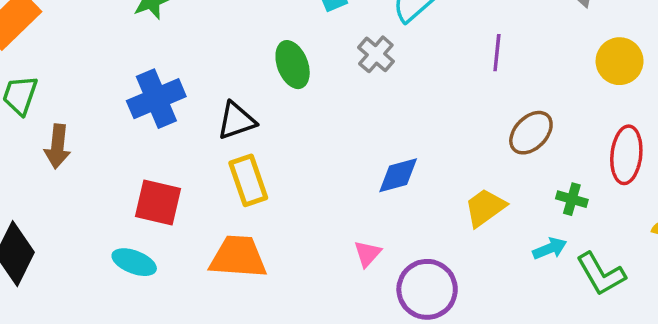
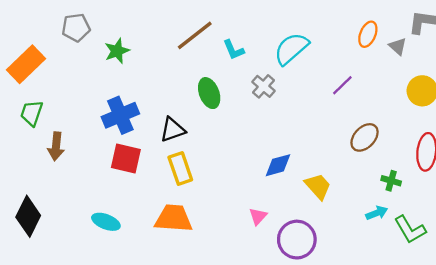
purple line: (497, 53) -> (342, 85), turned 40
red square: (158, 202) -> (126, 159), moved
yellow trapezoid: (485, 208) -> (318, 186), moved, turned 84

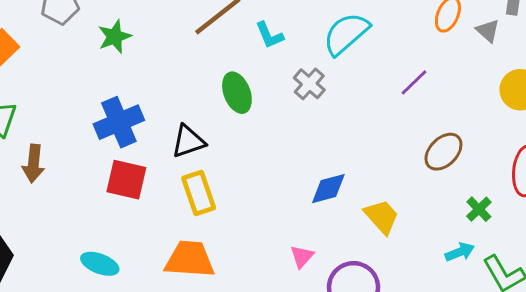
green cross: (391, 181) -> (479, 209), turned 30

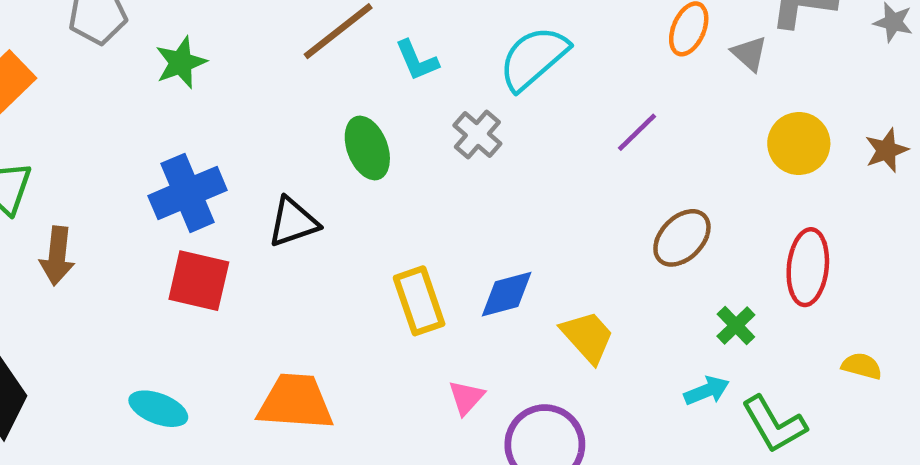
yellow rectangle: (199, 193) -> (419, 301), moved

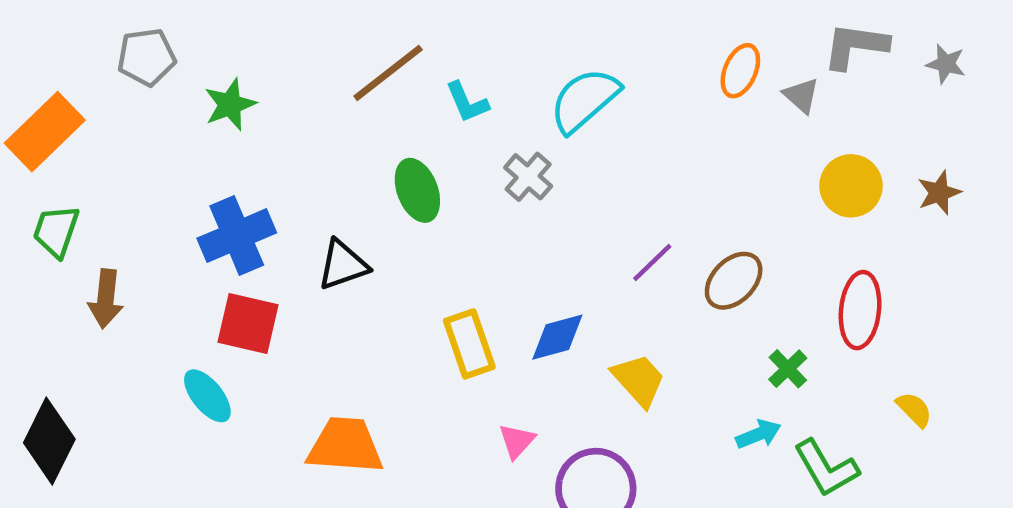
purple line: (637, 132) -> (652, 263), moved
yellow semicircle: (862, 366) -> (914, 409), turned 30
cyan ellipse: (158, 409) -> (207, 396), moved, turned 30

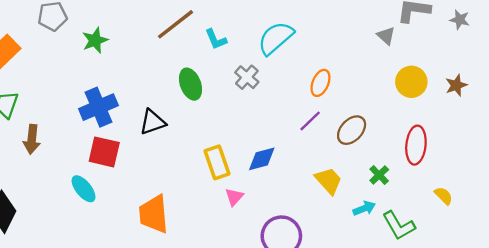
orange ellipse: (740, 71) -> (320, 83), moved
yellow trapezoid: (639, 380) -> (329, 181), moved
pink triangle: (517, 441) -> (234, 197), moved
orange trapezoid: (345, 446) -> (154, 214), turned -99

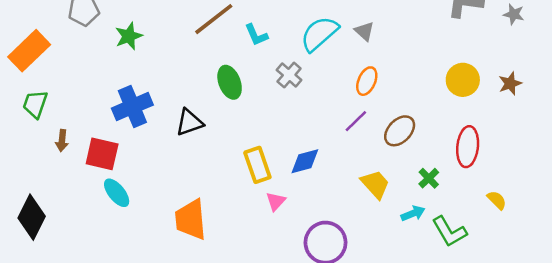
gray triangle: (386, 36) -> (364, 31), moved
brown arrow: (32, 139) -> (62, 141), size x0.7
red square: (104, 152) -> (102, 154), moved

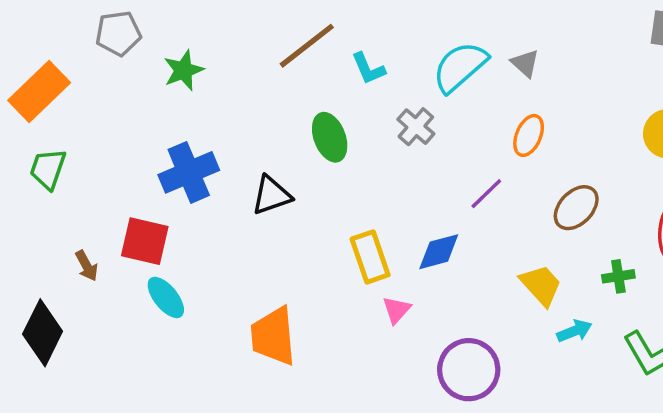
purple line: (356, 121) -> (486, 194), moved
brown arrow: (62, 141) -> (87, 266), moved, turned -35
green cross: (429, 178) -> (618, 276), turned 35
cyan arrow: (413, 213) -> (574, 331), moved

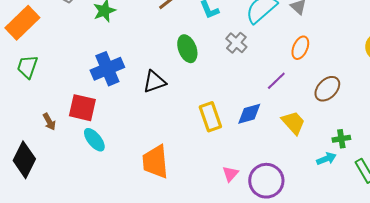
green cross: (618, 276) -> (341, 139), moved
yellow trapezoid: (541, 285) -> (293, 123), moved
pink triangle: (397, 310) -> (230, 174), moved

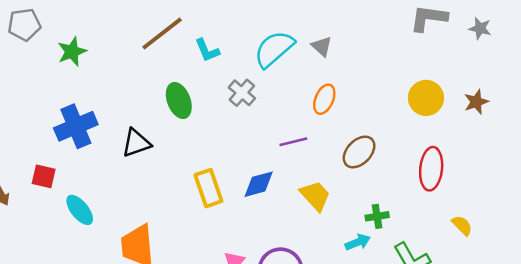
purple line: (276, 81) -> (293, 142), turned 30
red square: (82, 108) -> (44, 176), size x0.7
cyan ellipse: (94, 140) -> (80, 210), moved

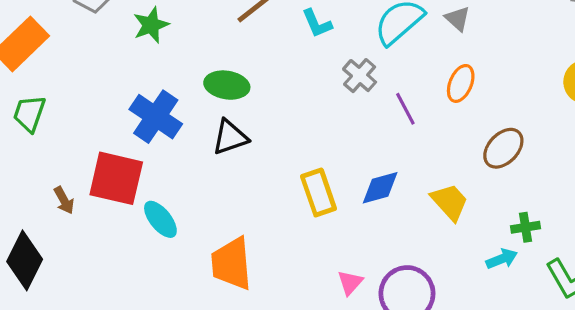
green ellipse: (179, 100) -> (227, 85), moved, turned -60
blue cross: (76, 126) -> (156, 117), turned -33
purple line: (293, 142) -> (405, 109), moved, turned 76
red square: (44, 176) -> (116, 178), size x1.8

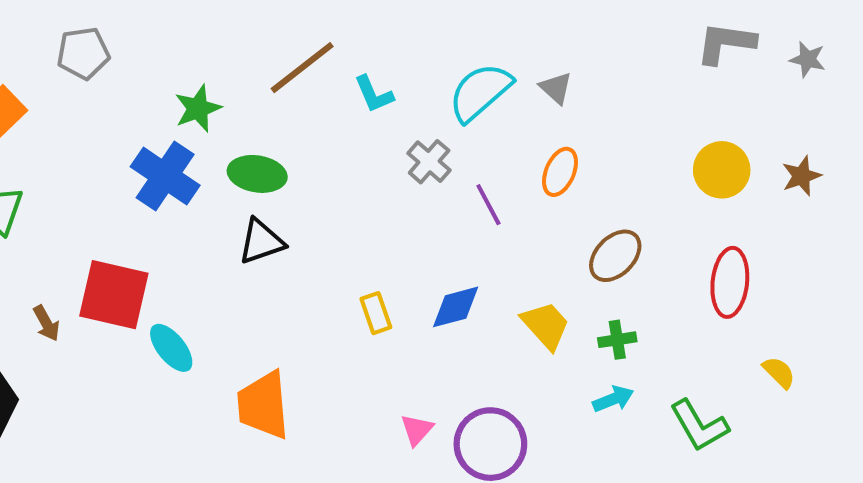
green star: (151, 25) -> (198, 108), moved
blue cross: (156, 117) -> (165, 176), moved
yellow rectangle: (318, 192) -> (376, 313), size x0.7
green cross: (525, 227) -> (617, 340), moved

